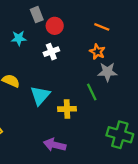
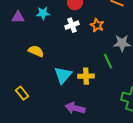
orange star: (97, 52) -> (97, 25), moved
cyan triangle: (40, 95) -> (63, 75), moved

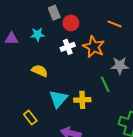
orange star: (97, 25) -> (94, 47), size x1.5
yellow semicircle: (36, 51) -> (40, 71), moved
yellow rectangle: (22, 93) -> (30, 118), moved

